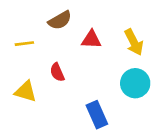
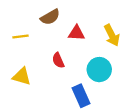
red semicircle: (57, 72) -> (58, 60), moved
cyan circle: (135, 83) -> (99, 70), moved

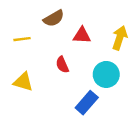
yellow arrow: (112, 35) -> (120, 38), turned -135
blue rectangle: (81, 96) -> (87, 103), turned 65

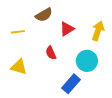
red triangle: (82, 35) -> (67, 29), turned -35

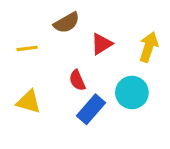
blue rectangle: (71, 84) -> (91, 109), moved

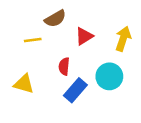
yellow line: (27, 48) -> (33, 40), moved
red semicircle: (77, 80) -> (64, 66), turned 30

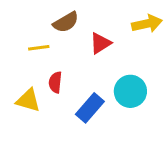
yellow arrow: (123, 39) -> (147, 24), moved, turned 60
red semicircle: (64, 66) -> (55, 82), moved

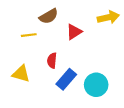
red semicircle: (55, 82) -> (52, 60), moved
cyan circle: (130, 91) -> (96, 85), moved

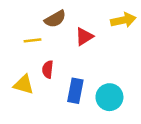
red semicircle: (52, 60) -> (48, 69), moved
blue rectangle: (66, 79) -> (75, 91), turned -30

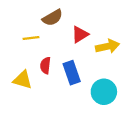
yellow arrow: (123, 20) -> (107, 46), moved
blue rectangle: (75, 91) -> (72, 73), moved, turned -30

